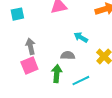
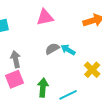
gray semicircle: (68, 55) -> (52, 49), moved, turned -32

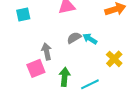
gray arrow: (16, 59) -> (47, 52), moved

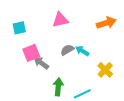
gray arrow: (47, 52) -> (41, 63), turned -42
pink square: (36, 68) -> (31, 53), moved

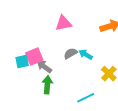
cyan square: (19, 28) -> (22, 62), moved
green arrow: (58, 87) -> (47, 85), moved

